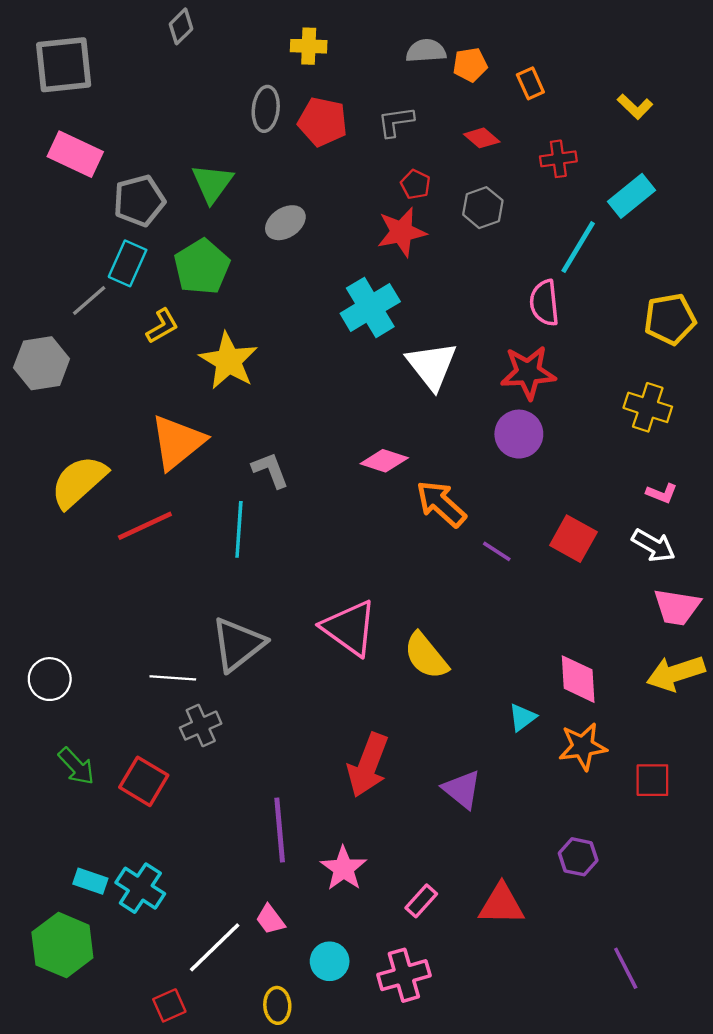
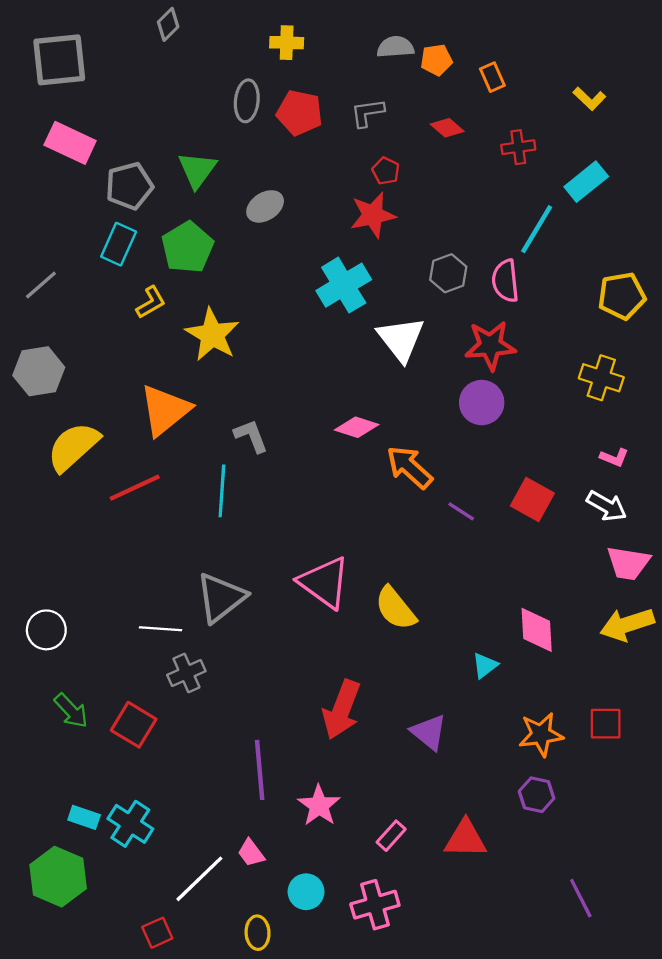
gray hexagon: (483, 208) -> (448, 273), moved
gray line: (89, 300) -> (41, 285), moved
gray hexagon: (42, 363) -> (39, 371), moved
orange star: (583, 746) -> (541, 734), moved

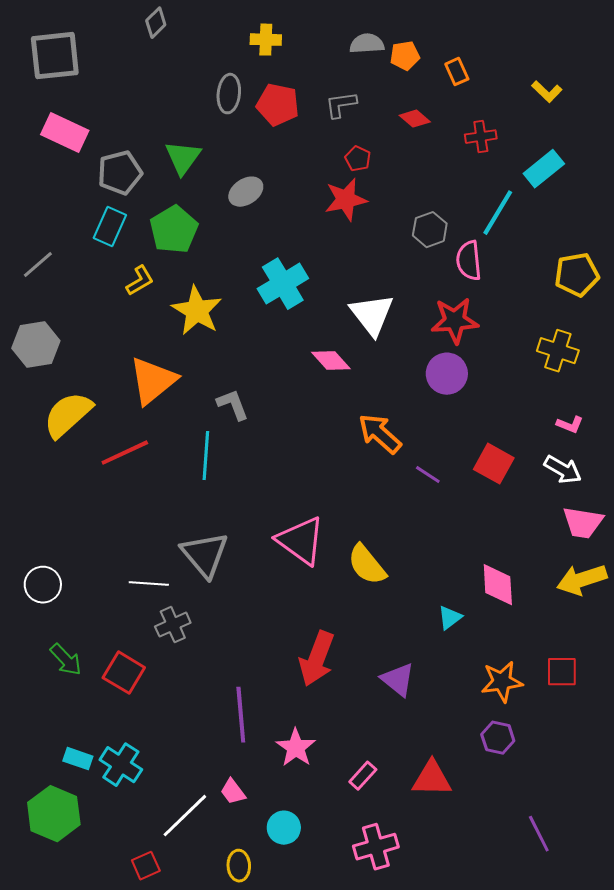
gray hexagon: (448, 273) -> (430, 230), moved
cyan cross: (344, 285) -> (283, 284), moved
pink diamond: (357, 427) -> (331, 361), moved, turned 30
gray triangle: (221, 598) -> (205, 555), turned -32
pink cross: (375, 905) -> (376, 847), moved

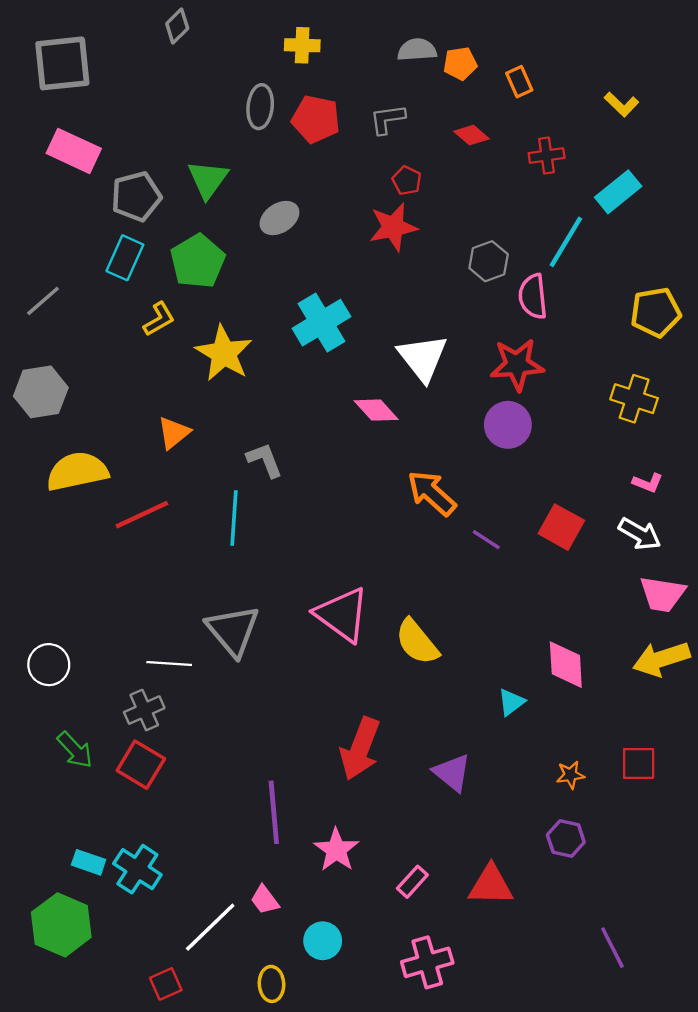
orange triangle: (153, 381) -> (174, 433), size x0.6
yellow semicircle: (68, 415) -> (77, 471), turned 30
gray cross: (173, 625) -> (144, 710), moved
orange star: (502, 682) -> (570, 775), size x0.6

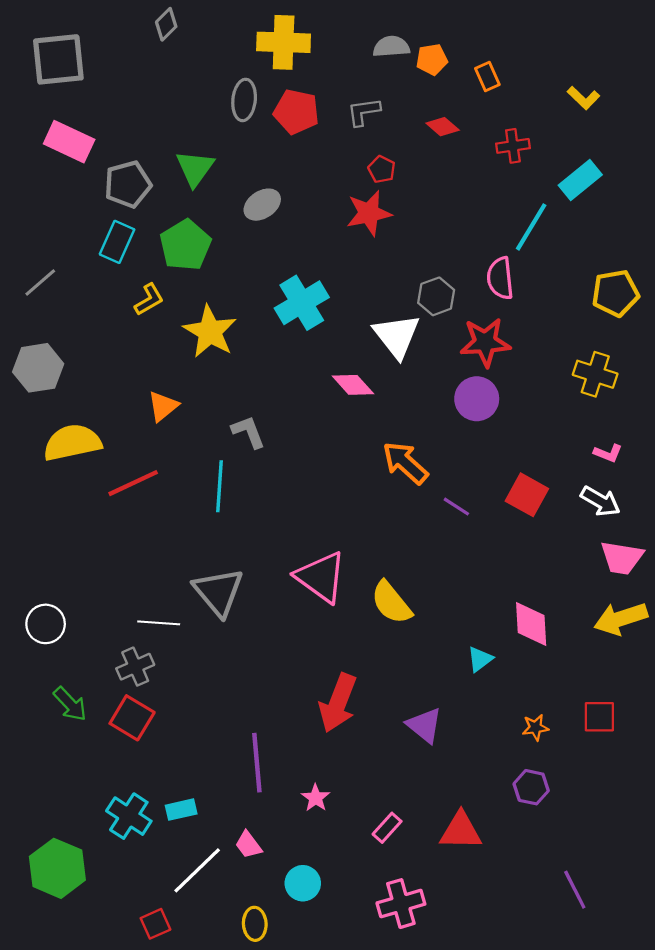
yellow cross: (302, 45) -> (284, 42), size x1.6
gray hexagon: (489, 261) -> (436, 296), moved
pink star: (336, 850) -> (316, 798), size x0.7
cyan rectangle: (89, 862) -> (181, 810), moved, turned -32

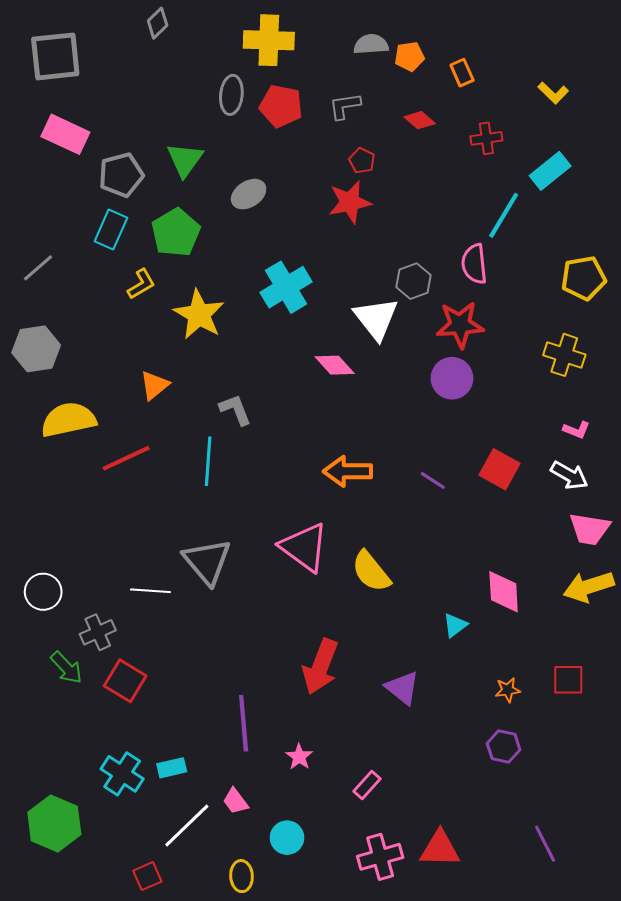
orange arrow: (405, 463) -> (348, 471), moved, turned -42
gray cross: (135, 667) -> (98, 632), moved
red triangle: (461, 831) -> (440, 849), moved

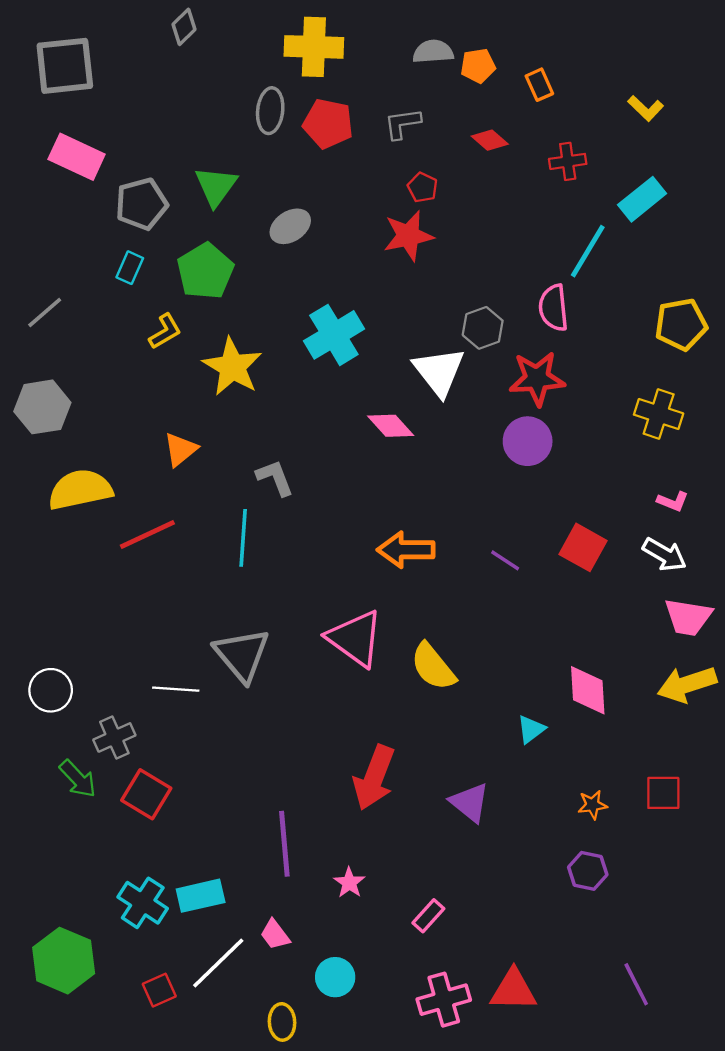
cyan rectangle: (111, 229) -> (130, 268), size x0.7
cyan rectangle: (172, 768) -> (201, 896), size x1.4
red square: (147, 876) -> (159, 990), moved

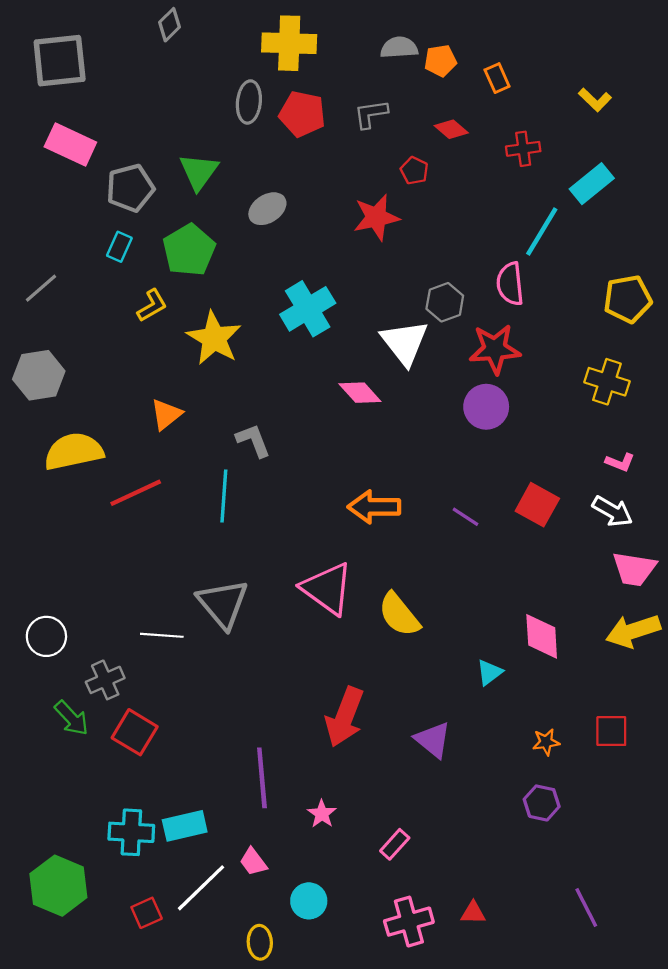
red pentagon: (422, 187) -> (414, 171), moved
cyan cross: (143, 903) -> (131, 832), turned -30
red triangle: (513, 990) -> (473, 913), size x0.6

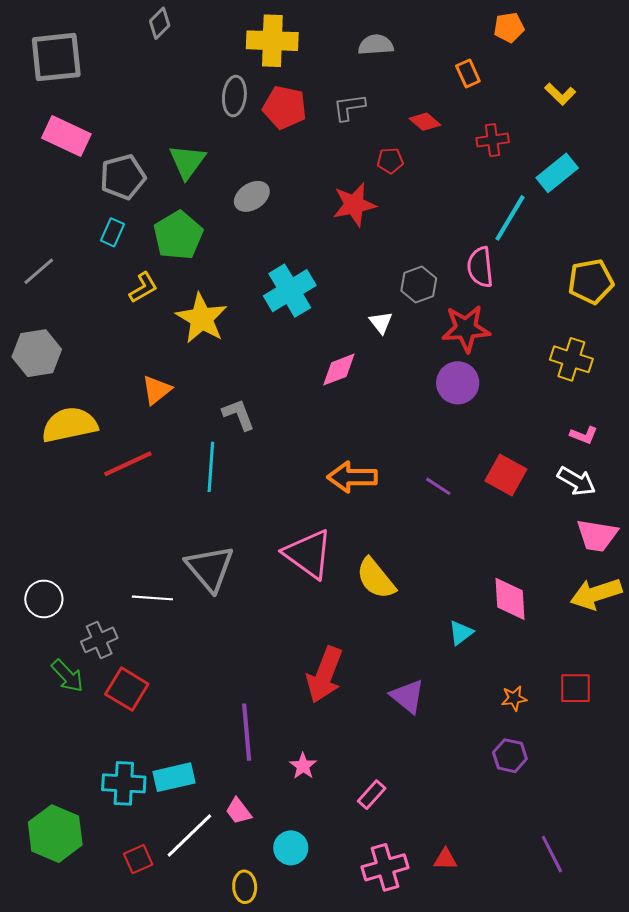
orange pentagon: (440, 61) -> (509, 27), moved
red pentagon: (414, 171) -> (390, 161), turned -30
white triangle: (405, 343) -> (381, 322), size x0.5
pink diamond: (360, 393) -> (339, 370), turned -69

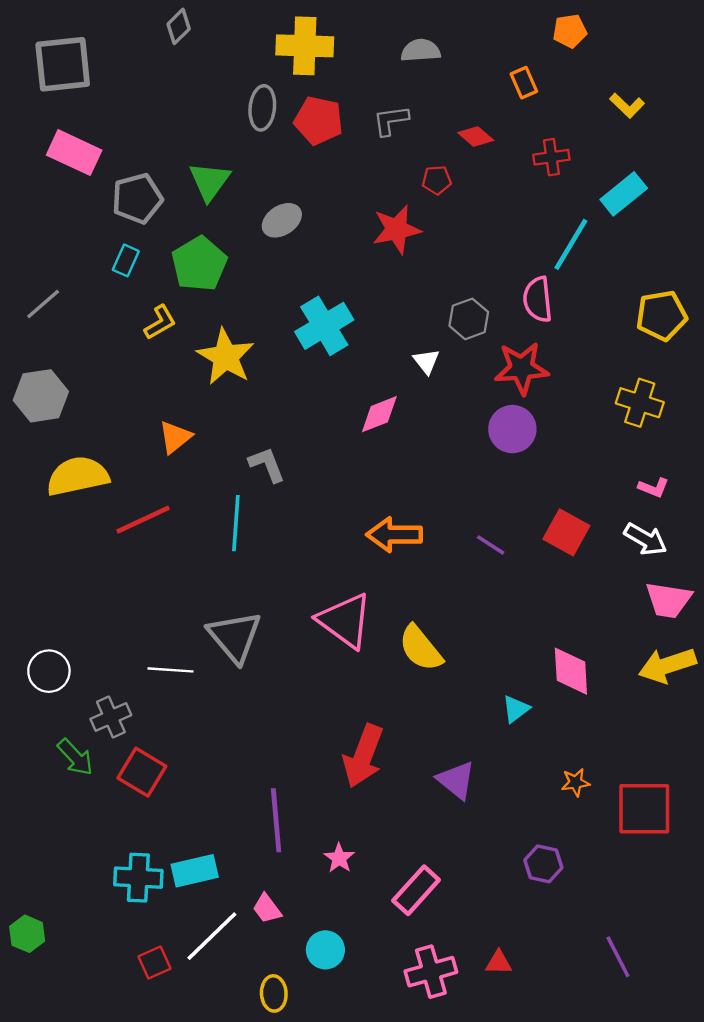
red square: (576, 688) -> (644, 809), moved, size x1.6
purple hexagon: (510, 756) -> (543, 864), moved
pink rectangle: (372, 795) -> (416, 890), size x1.5
green hexagon: (55, 834) -> (27, 934), moved, size x0.6

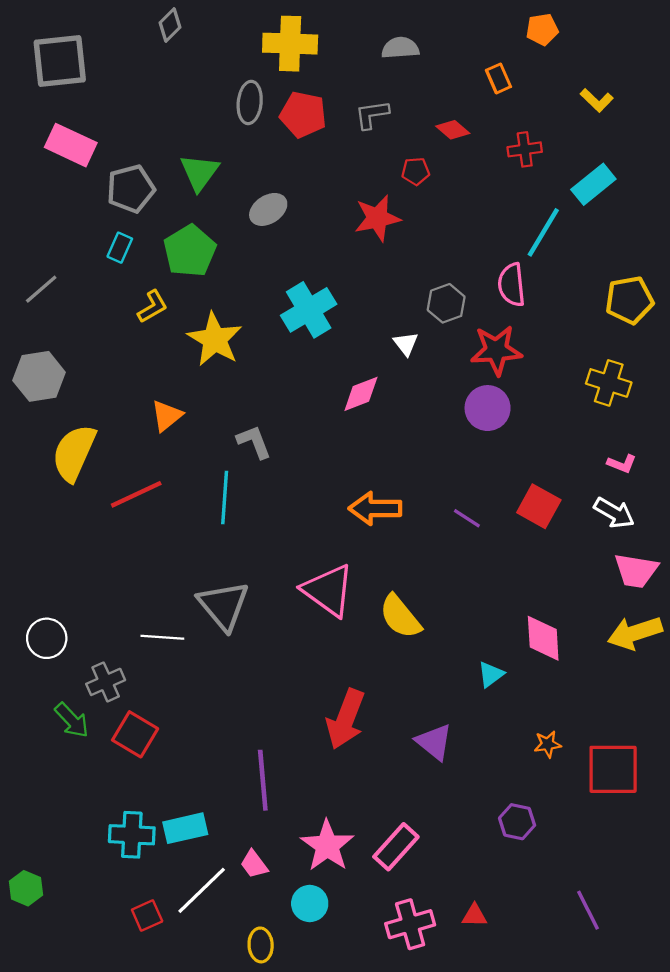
yellow semicircle: (78, 476) -> (74, 453), turned -54
pink star: (339, 858) -> (327, 846), moved, size x1.8

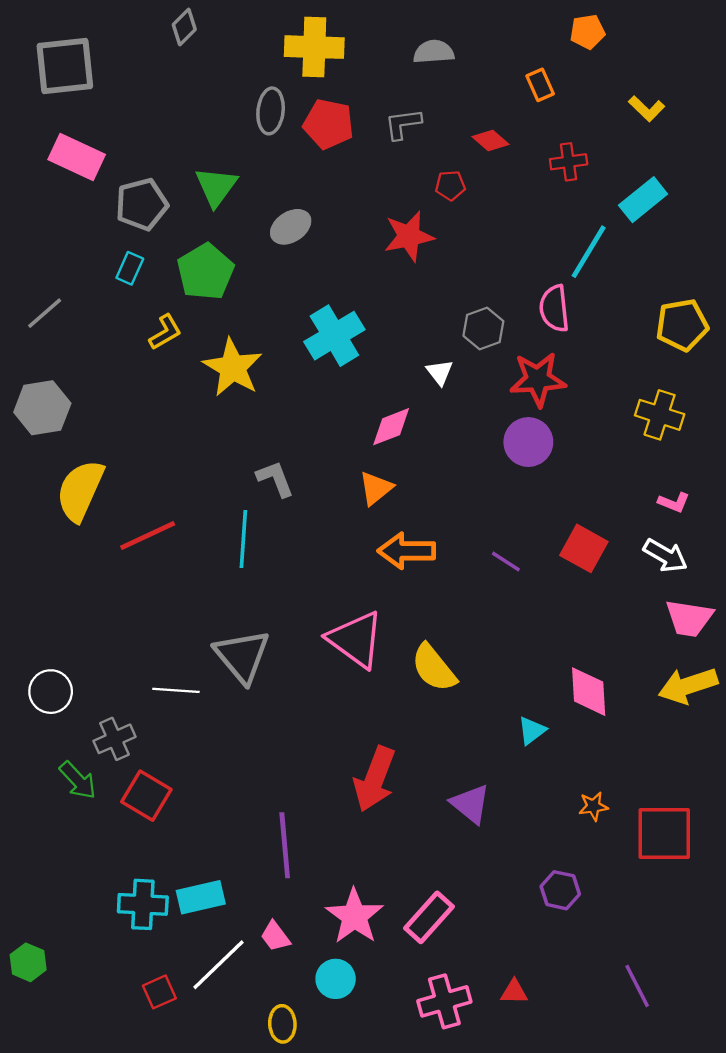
orange triangle: (167, 416) -> (376, 488), moved

